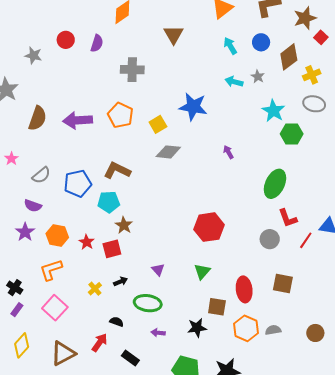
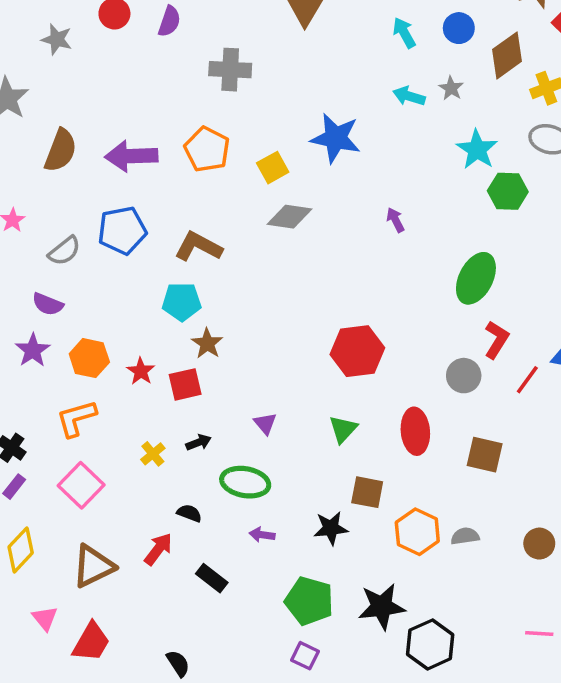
blue pentagon: (78, 183) -> (122, 230), moved
red L-shape: (288, 218) -> (497, 340), turned -130
red ellipse: (244, 289) -> (415, 431), moved

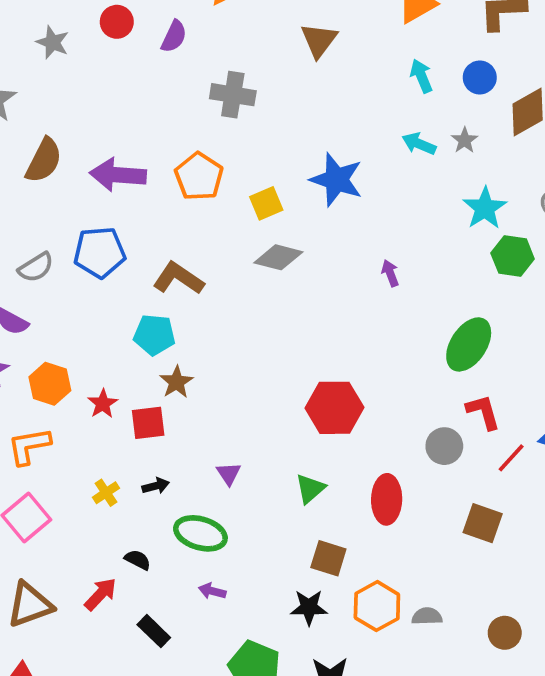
red L-shape: (497, 340) -> (483, 412), turned -54
brown square: (485, 455) -> (483, 523), moved
black star: (331, 528) -> (309, 607), moved

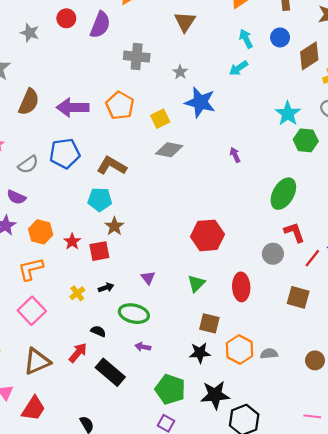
purple semicircle: (174, 36) -> (100, 25), size x1.4
gray star: (465, 140) -> (180, 72), moved
cyan arrow: (419, 144) -> (239, 68), moved, turned -54
black rectangle: (154, 631) -> (110, 372), size x1.5

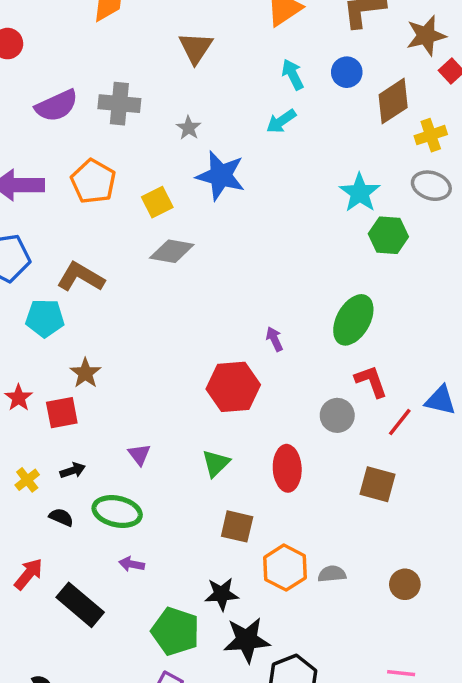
purple semicircle: (100, 25) -> (57, 106), moved, turned 44
purple arrow: (235, 155) -> (274, 339), moved
cyan pentagon: (100, 199) -> (45, 318), moved
black semicircle: (98, 331) -> (61, 517), moved
black star: (200, 353) -> (222, 594), moved

